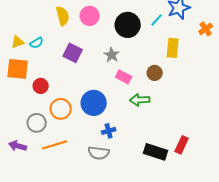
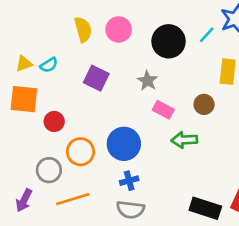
blue cross: (109, 131) -> (129, 181), moved
purple arrow: (18, 146) -> (24, 200), turned -78

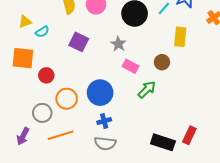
yellow triangle: (24, 64) -> (25, 22), moved
green arrow: (184, 140) -> (147, 90), turned 138

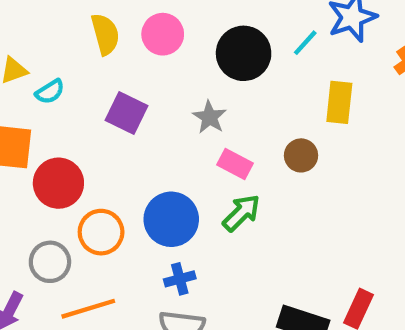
red circle: (46, 75) -> (58, 183), size x1.5
green arrow: (147, 90) -> (241, 213), moved

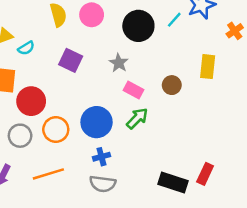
yellow rectangle: (339, 102) -> (208, 67), moved
gray circle: (50, 262) -> (20, 136), moved

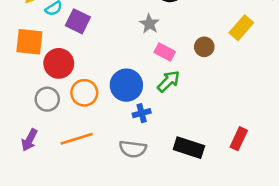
purple square: (71, 60) -> (78, 21), moved
yellow rectangle: (208, 67) -> (241, 28), turned 35
blue cross: (101, 157) -> (142, 113), moved
black rectangle: (173, 183) -> (189, 148), moved

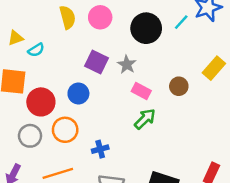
purple square: (78, 21) -> (97, 62), moved
blue circle: (126, 85) -> (78, 93), moved, size x0.7
blue cross: (142, 113) -> (100, 149), moved

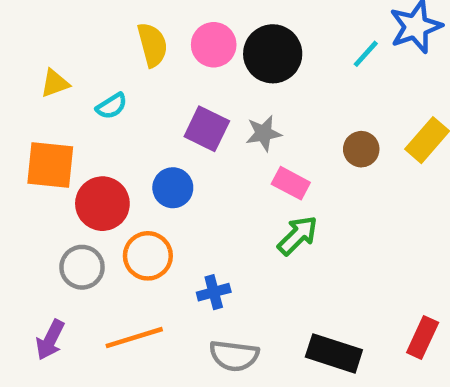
black circle: (146, 28) -> (273, 54), moved
cyan semicircle: (36, 50) -> (112, 106), moved
gray star: (127, 64) -> (264, 133), turned 30
brown circle: (179, 86) -> (361, 149), moved

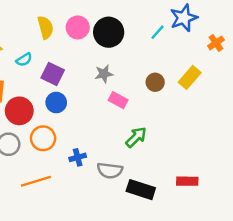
purple square: (207, 129) -> (53, 74), moved
green arrow: (298, 235) -> (136, 137), moved
red rectangle: (423, 338) -> (187, 181), turned 66
gray semicircle: (234, 356) -> (110, 170), moved

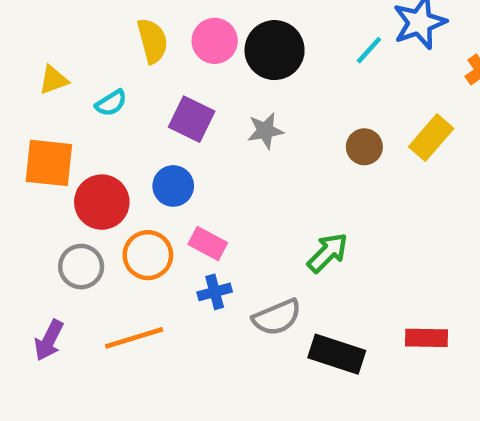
purple square: (53, 74) -> (192, 119), moved
pink rectangle: (118, 100) -> (208, 244), moved
gray semicircle: (110, 170) -> (277, 317), turned -30

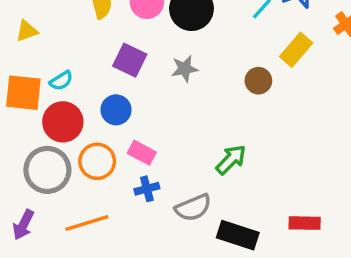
cyan semicircle: (111, 103) -> (61, 81), moved
yellow rectangle: (431, 138) -> (296, 50), moved
gray circle: (81, 267) -> (47, 170), size x1.4

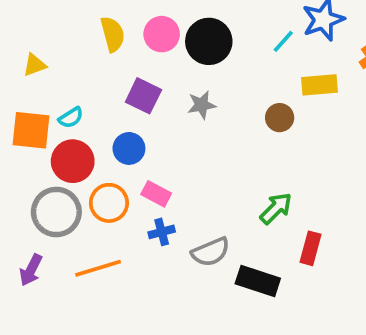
yellow rectangle: (296, 50) -> (320, 85), turned 44
green arrow: (231, 160) -> (276, 208), moved
red rectangle: (305, 223) -> (310, 248), moved, turned -76

